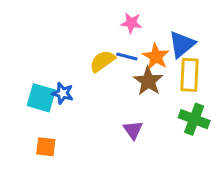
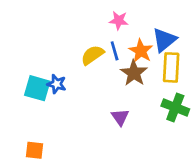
blue line: (127, 57) -> (115, 51), turned 60
orange square: (46, 147) -> (34, 150), moved

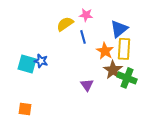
orange star: (141, 51) -> (105, 51), moved
yellow semicircle: (92, 55) -> (65, 24), moved
brown star: (134, 73) -> (113, 70), moved

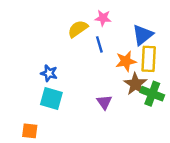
orange star: (105, 51) -> (126, 61), turned 30
cyan square: (27, 64) -> (51, 98), moved

